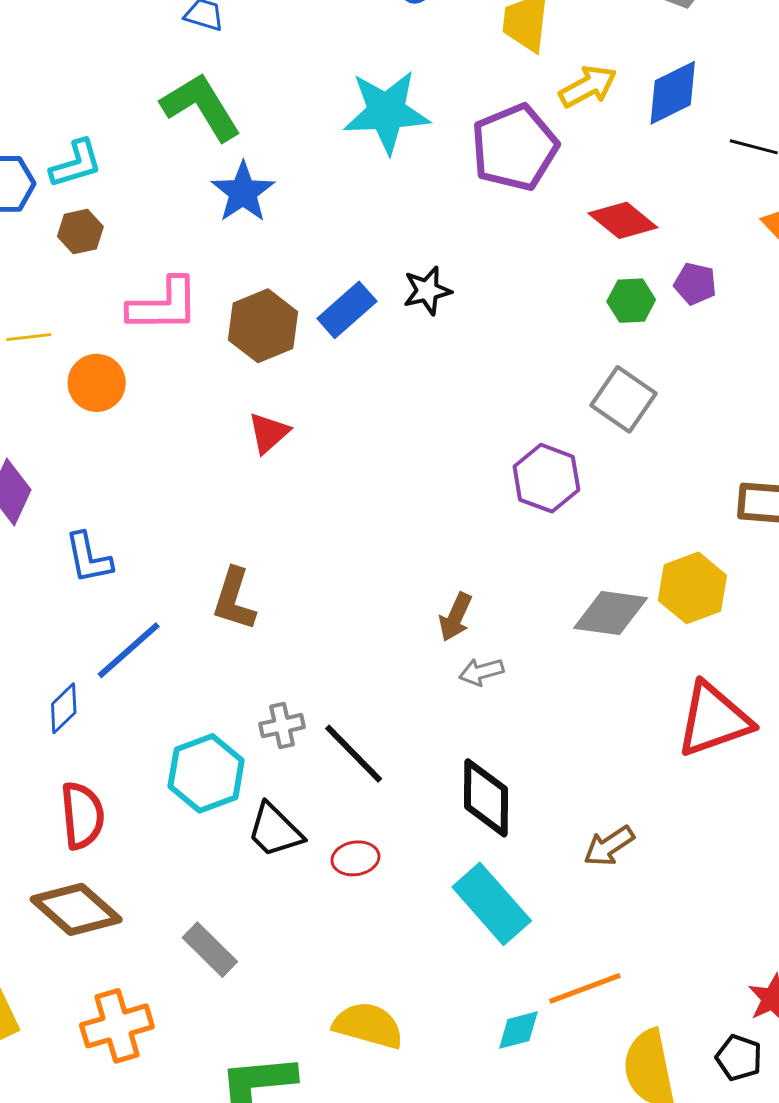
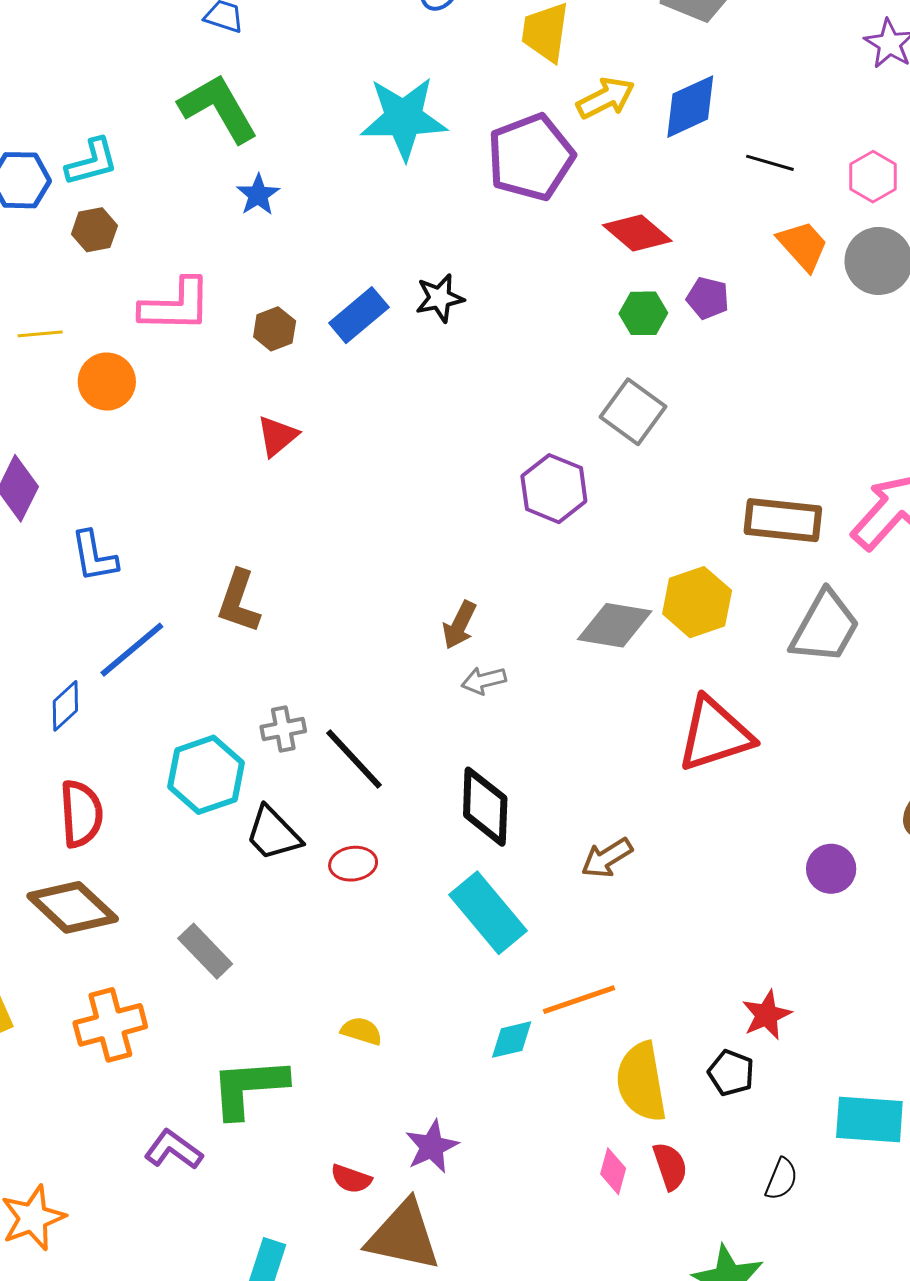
blue star: (243, 192) -> (258, 195), size x0.7
brown hexagon: (263, 326) -> (275, 329), size x0.6
yellow semicircle: (368, 1025) -> (361, 1031), size x0.6

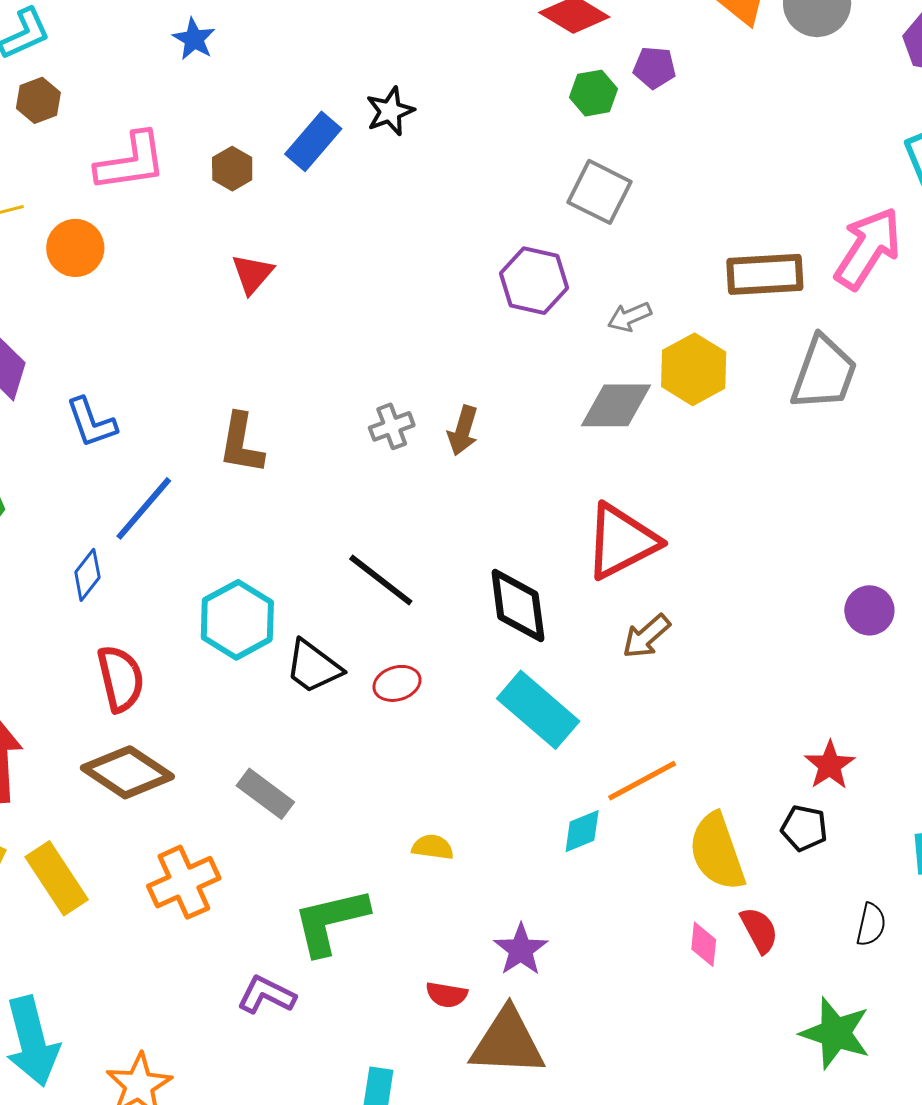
gray arrow: (484, 680) -> (629, 317), moved
gray cross: (283, 729) -> (392, 426), moved
red triangle: (715, 734) -> (621, 541), moved

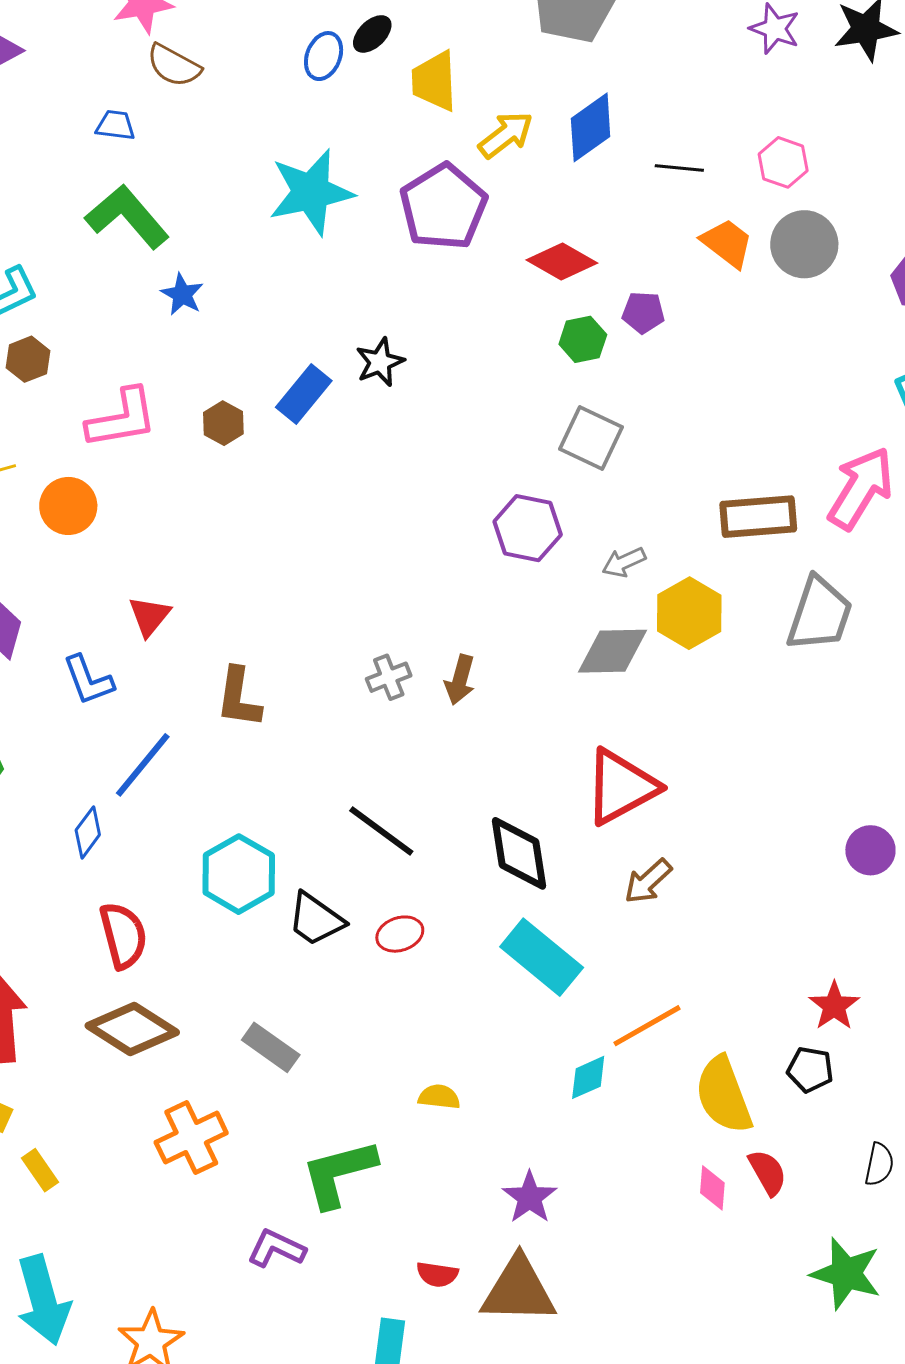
red triangle: (252, 274) -> (149, 616), moved
yellow rectangle: (57, 878) -> (40, 1170), moved, size x0.6
red semicircle: (447, 995) -> (437, 1274), moved

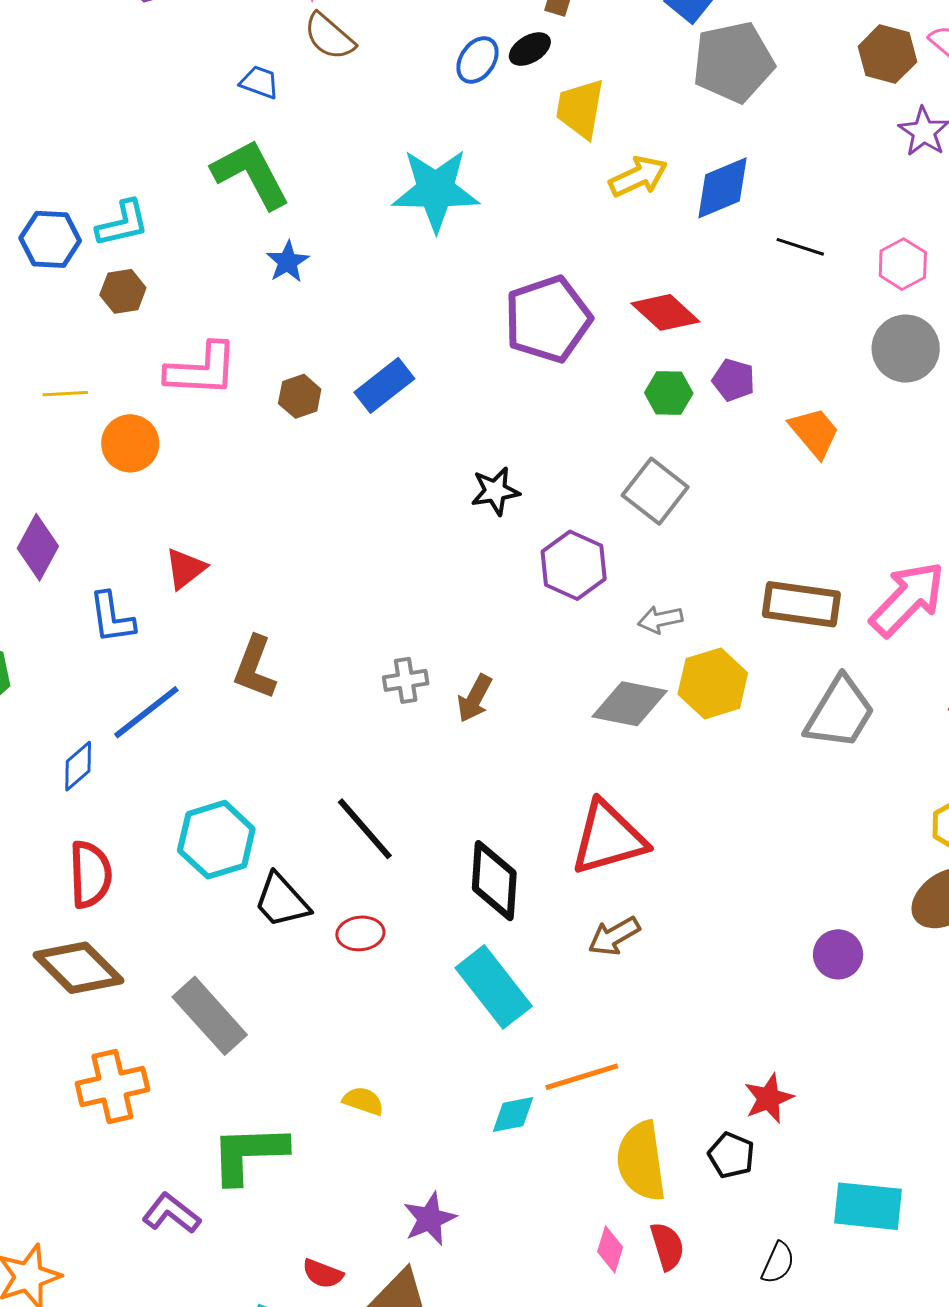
purple pentagon: (443, 207) -> (548, 319), moved
orange trapezoid: (727, 243) -> (814, 432), moved
black star: (380, 362) -> (495, 491), moved
gray rectangle: (271, 1047) -> (210, 1016), size x1.4

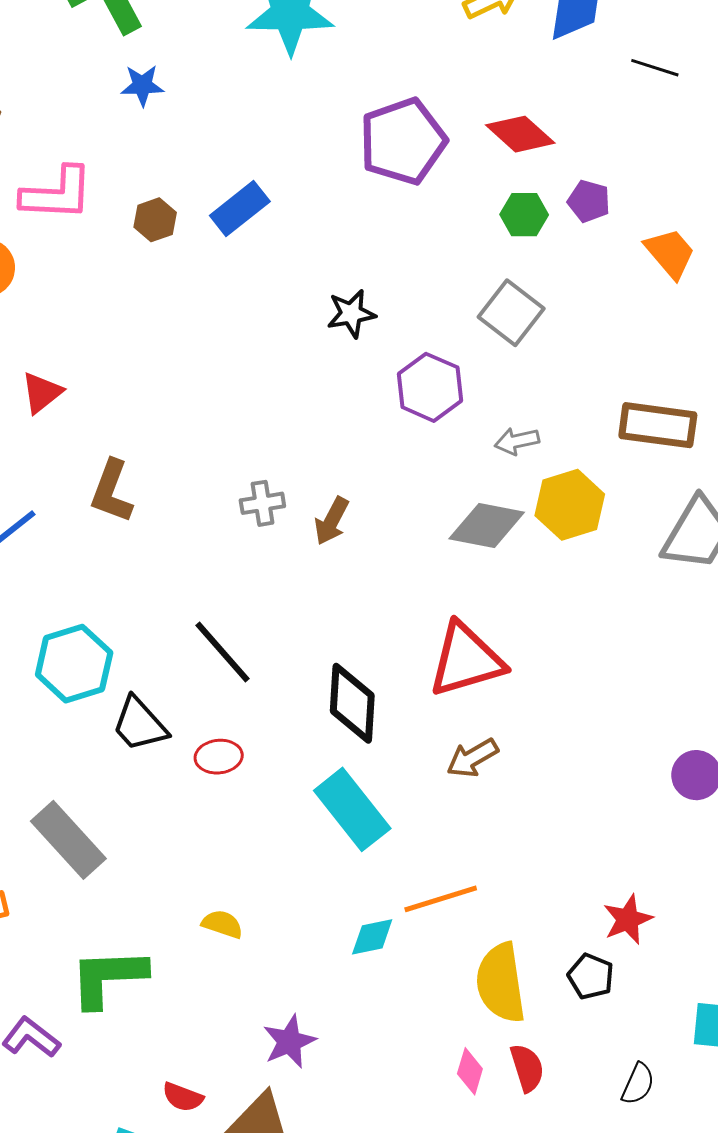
blue star: (288, 262) -> (142, 85), turned 30

